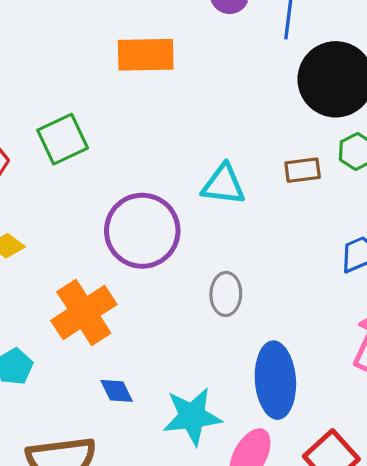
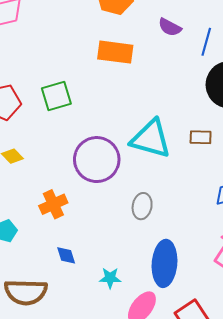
cyan triangle: (223, 185) -> (151, 139), size x1.5
orange cross: (84, 312) -> (53, 204), size x0.7
cyan star: (192, 416) -> (110, 278), size x0.6

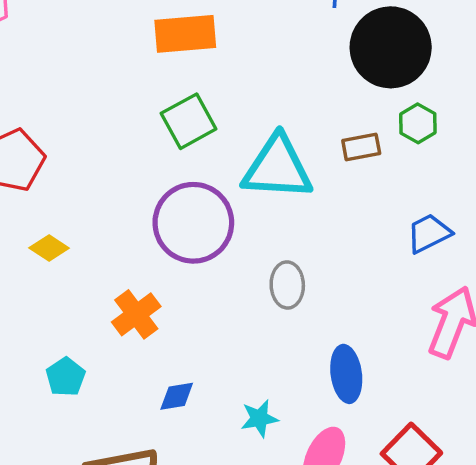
green square: (56, 96) -> (189, 121), moved
blue diamond: (66, 255) -> (177, 396), turned -70
blue ellipse: (165, 263) -> (346, 374), size x0.7

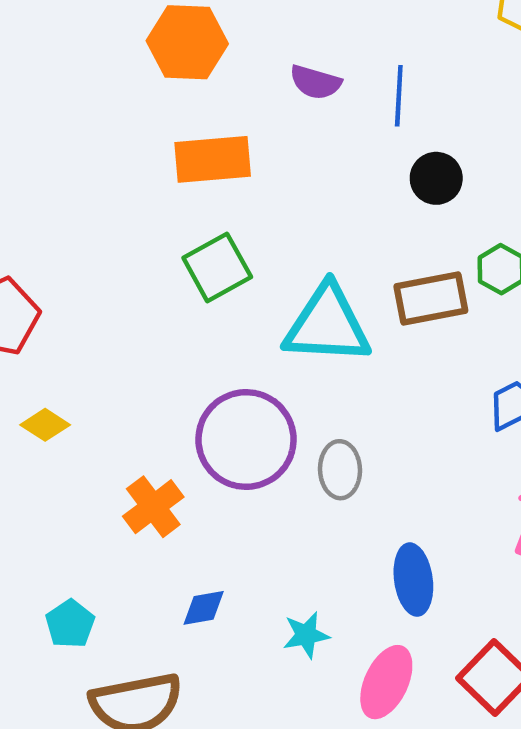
black circle: (391, 47) -> (436, 178), moved, size x0.5
brown rectangle: (361, 147) -> (431, 299), size x1.5
purple circle: (193, 223) -> (246, 440), moved
cyan pentagon: (66, 377) -> (70, 624), moved

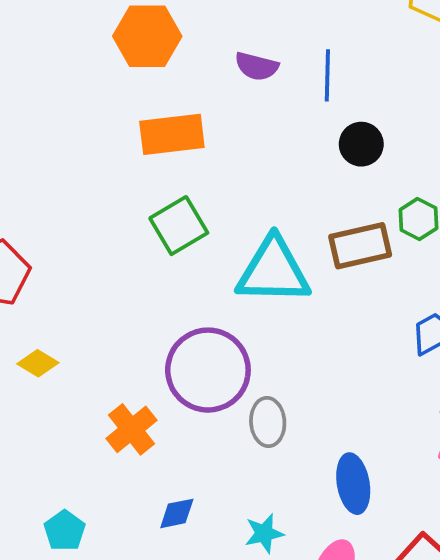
gray ellipse: (340, 470) -> (268, 422), moved

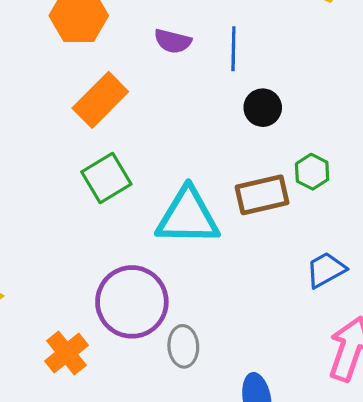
orange rectangle: (172, 134) -> (100, 100), turned -38

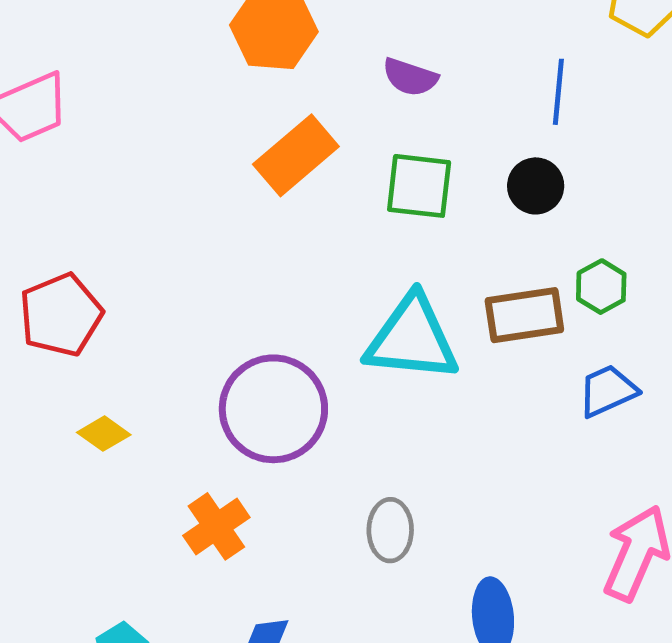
blue line: (233, 49) -> (558, 92), moved
green square: (106, 178) -> (419, 186), moved, turned 33
blue trapezoid: (326, 270) -> (608, 391), moved
purple circle: (132, 302) -> (273, 409), moved

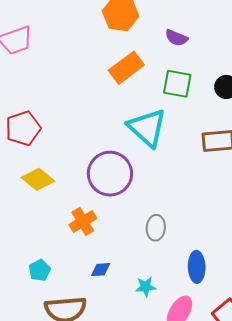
cyan triangle: (412, 339) -> (147, 128), moved, turned 33
yellow diamond: (104, 434) -> (38, 179), size x1.5

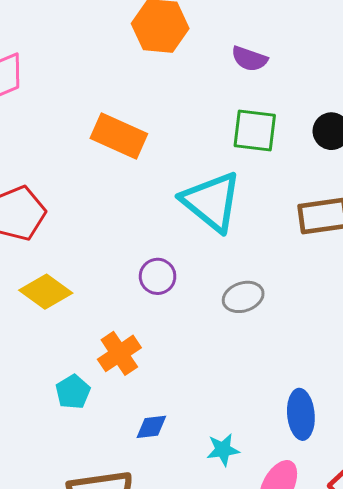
orange rectangle: (126, 68) -> (119, 136), moved, turned 64
purple circle: (110, 174) -> (158, 276), size x0.5
gray ellipse: (156, 228) -> (243, 297), moved, turned 70
cyan pentagon: (40, 270) -> (73, 392), moved

